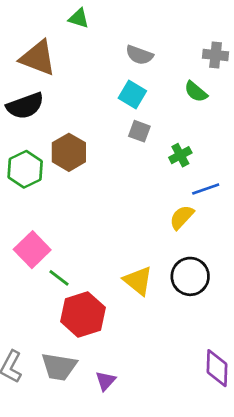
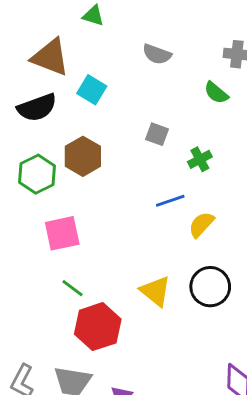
cyan square: (132, 94) -> (92, 90), moved
blue line: (206, 189) -> (170, 201), moved
pink square: (32, 250) -> (62, 233), moved, turned 32

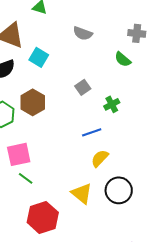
gray square: (157, 134) -> (83, 87), turned 35
yellow semicircle: (201, 224) -> (100, 158), moved
green line: (73, 288) -> (26, 178), moved

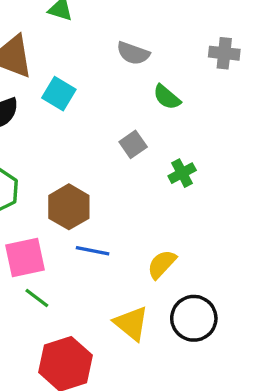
green semicircle: (123, 59) -> (167, 97), moved
brown hexagon: (33, 102) -> (69, 207), moved
blue line: (92, 132) -> (93, 251), moved, turned 30

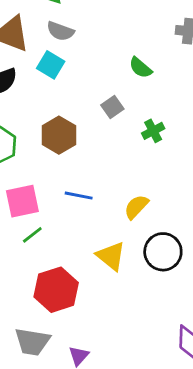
gray semicircle: (133, 53) -> (60, 31), moved
brown hexagon: (69, 207) -> (59, 135), moved
green line: (37, 298) -> (32, 235), turned -75

